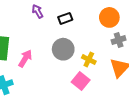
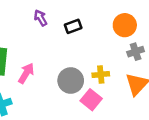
gray circle: (63, 49) -> (71, 80), moved
yellow cross: (89, 59) -> (101, 74), turned -32

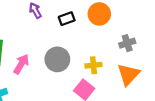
orange circle: (125, 25) -> (99, 14), moved
gray circle: (71, 80) -> (57, 59), moved

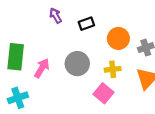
orange circle: (99, 14) -> (118, 38), moved

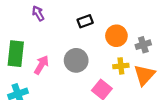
purple arrow: (56, 16) -> (38, 13), moved
yellow cross: (113, 69) -> (121, 66), moved

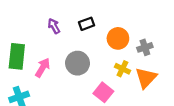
purple arrow: (38, 13) -> (54, 26), moved
yellow cross: (121, 66) -> (122, 69), turned 32

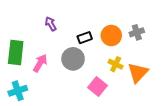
black rectangle: (86, 24) -> (85, 38), moved
gray cross: (145, 47) -> (137, 32), moved

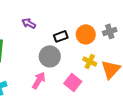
purple arrow: (51, 24) -> (29, 23), turned -32
pink arrow: (40, 63) -> (39, 80), moved

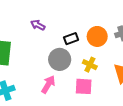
yellow cross: (90, 61) -> (90, 65), moved
pink square: (73, 82) -> (84, 86), turned -36

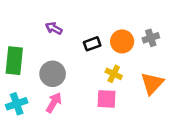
gray circle: (60, 59) -> (53, 74), moved
pink arrow: (48, 84) -> (54, 103), moved

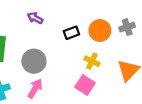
pink square: (107, 99) -> (85, 85), turned 30

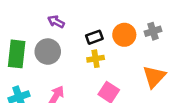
gray circle: (34, 61) -> (48, 52), moved
yellow cross: (92, 61) -> (96, 59), moved, turned -35

